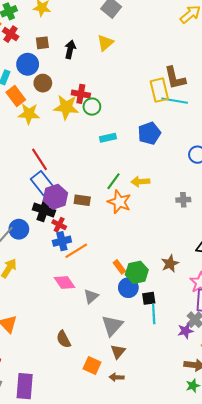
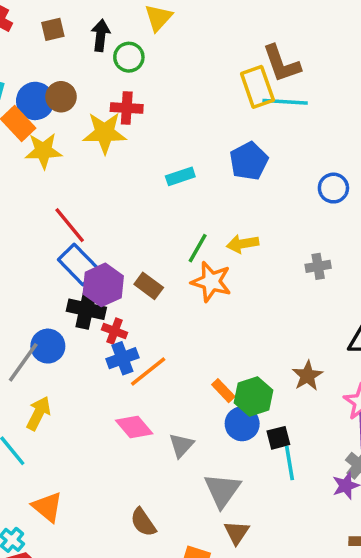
blue circle: (28, 64) -> (35, 101), moved
green circle: (92, 107) -> (129, 57), moved
brown rectangle: (82, 200) -> (149, 286), turned 35

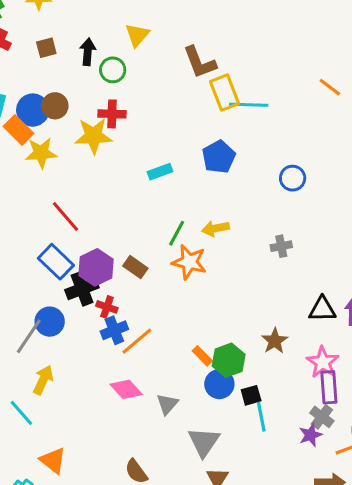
brown L-shape: (281, 64) -> (200, 62), moved
blue rectangle: (79, 265) -> (56, 262), moved
black cross: (86, 309) -> (82, 289), turned -32

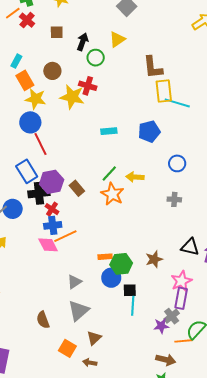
blue circle: (33, 110) -> (30, 122), moved
blue circle: (293, 178) -> (177, 163), moved
orange rectangle: (202, 356) -> (105, 257), turned -64
pink diamond: (126, 389) -> (48, 245), moved
gray triangle: (204, 442) -> (79, 311), moved

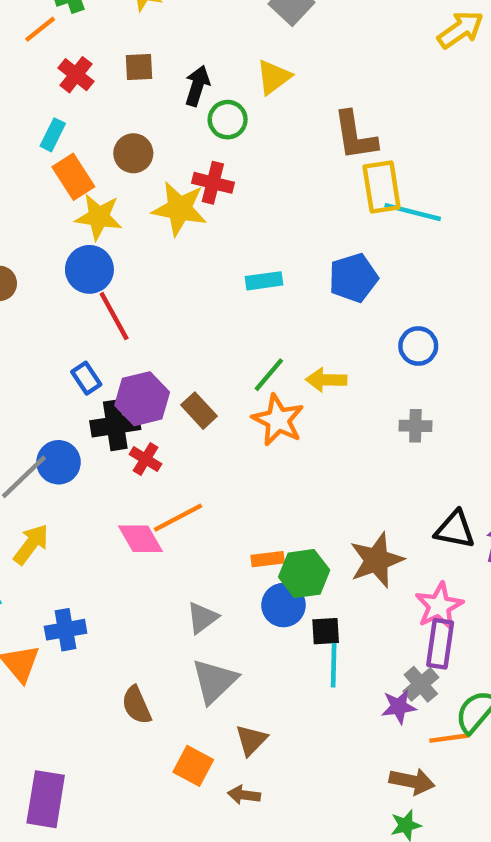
red cross: (27, 20) -> (76, 75), moved
blue rectangle: (27, 171) -> (86, 378), size x0.6
blue cross: (53, 225) -> (66, 630), moved
brown star: (154, 259) -> (377, 560), size x1.4

